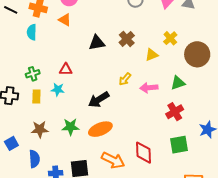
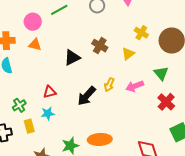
green triangle: (178, 83) -> (161, 73), turned -35
black arrow: (99, 100) -> (87, 96), moved
orange ellipse: (100, 129) -> (100, 139), turned 35

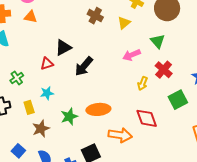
black triangle: (72, 58) -> (63, 48), moved
yellow arrow: (109, 85) -> (143, 83), moved
cyan star: (48, 113) -> (47, 93), moved
yellow rectangle: (29, 126) -> (29, 107), moved

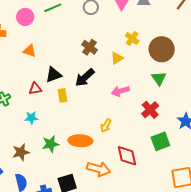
orange triangle: (30, 17) -> (30, 51), moved
green triangle: (158, 41) -> (159, 78), moved
black arrow: (84, 66) -> (85, 77), moved
yellow arrow: (143, 83) -> (106, 126), moved
yellow rectangle: (29, 107) -> (62, 95), moved

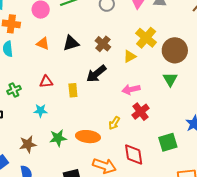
yellow cross: (132, 38) -> (146, 38), size x1.5
black triangle: (54, 75) -> (71, 43), moved
red cross: (150, 110) -> (141, 112), moved

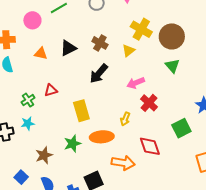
green cross: (14, 90) -> (28, 100), moved
yellow rectangle: (73, 90) -> (81, 111), moved, size x1.5
cyan star: (41, 111) -> (28, 123), moved

